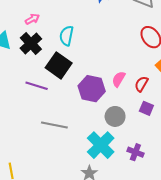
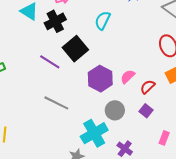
cyan semicircle: (67, 36) -> (103, 20), moved

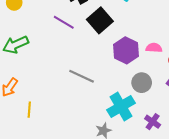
purple line: (50, 62) -> (64, 22), moved
pink semicircle: (128, 77) -> (154, 48), turned 49

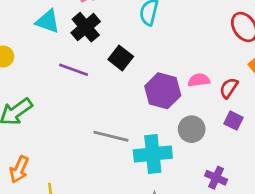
black square: (100, 20) -> (121, 58), size x0.7
cyan cross: (121, 107) -> (153, 154), moved, turned 36

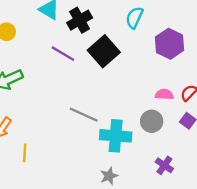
black square: (121, 58) -> (104, 51), size x1.5
pink semicircle: (199, 80) -> (164, 94), moved
purple hexagon: (163, 91) -> (170, 44), moved

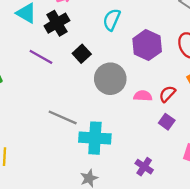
black square: (104, 51) -> (82, 54), size x0.6
gray circle: (152, 121) -> (110, 79), moved, size x1.4

